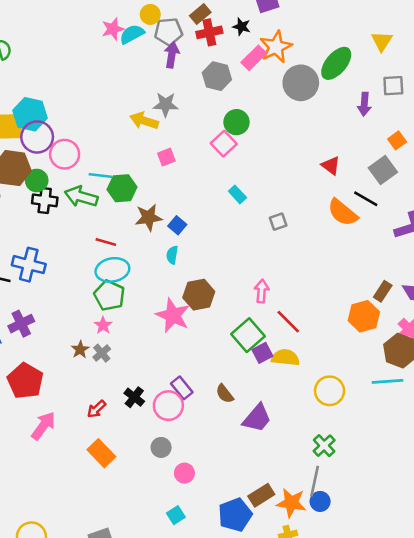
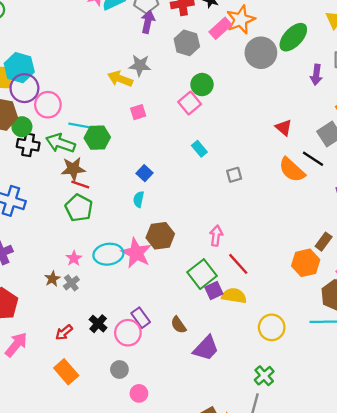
brown star: (149, 217) -> (73, 169), moved
cyan ellipse: (112, 270) -> (108, 254), moved
green pentagon: (109, 295) -> (79, 208), moved

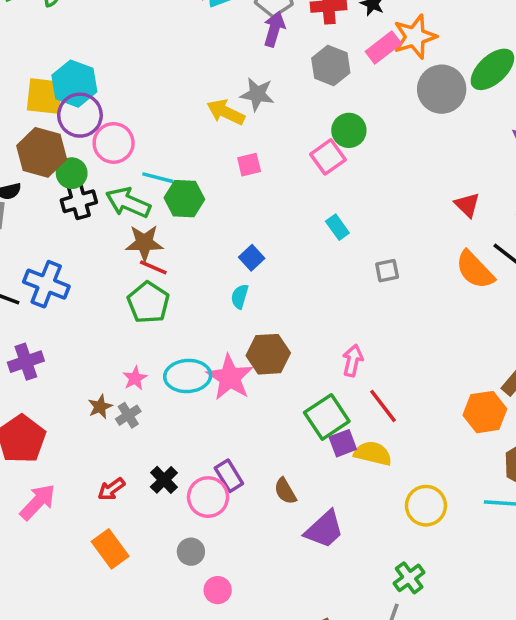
black cross: (28, 145) -> (79, 201), turned -30

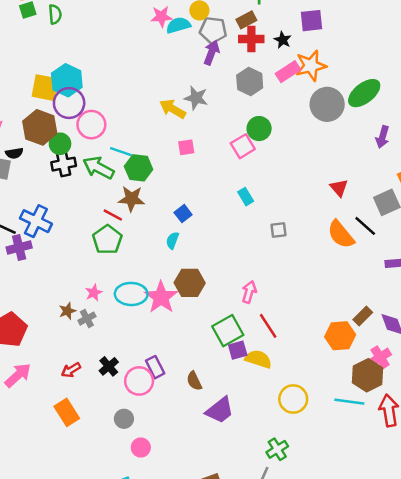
brown star: (144, 243) -> (131, 199), moved
purple cross: (26, 362) -> (19, 247), moved

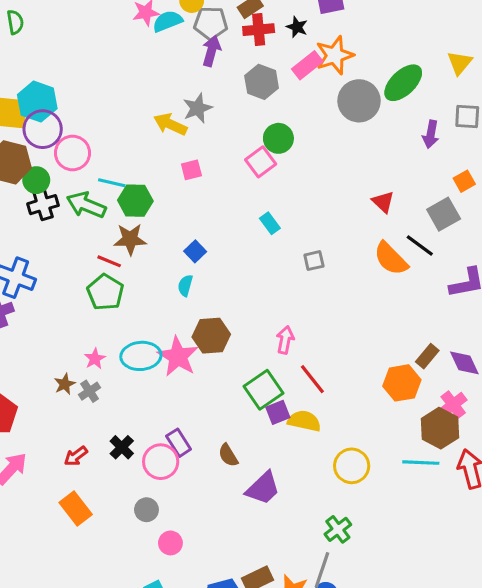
gray star: (196, 98) -> (198, 108), turned -30

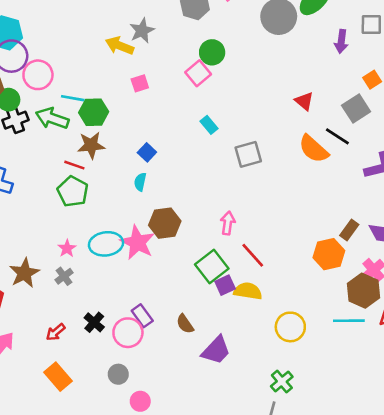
gray square: (314, 261) -> (248, 154), size x1.5
brown star: (65, 384) -> (24, 273), moved, size x1.6

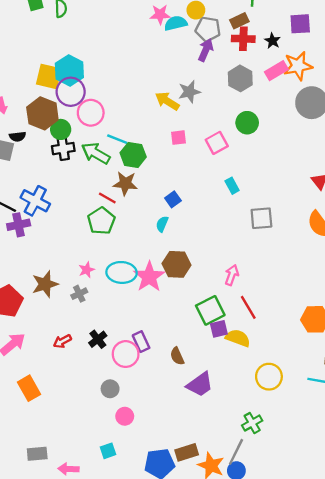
pink square: (198, 73) -> (217, 143), moved
orange rectangle: (58, 377) -> (29, 388), moved

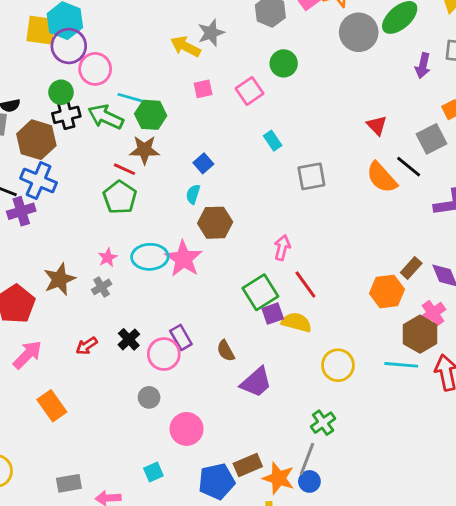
brown hexagon: (42, 113) -> (36, 140), moved
brown hexagon: (176, 264) -> (215, 223), moved
pink circle: (125, 416) -> (187, 429), moved, size x1.5

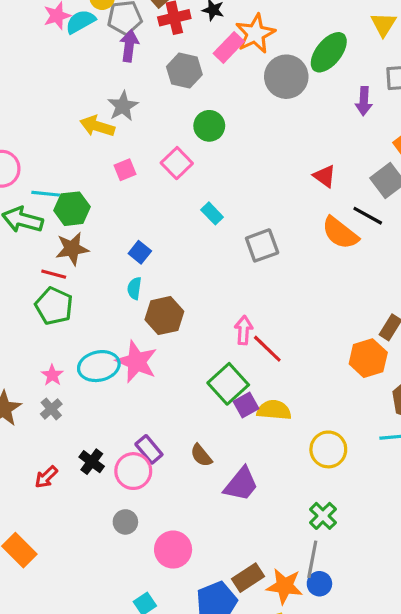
red line: (305, 285) -> (267, 349), moved

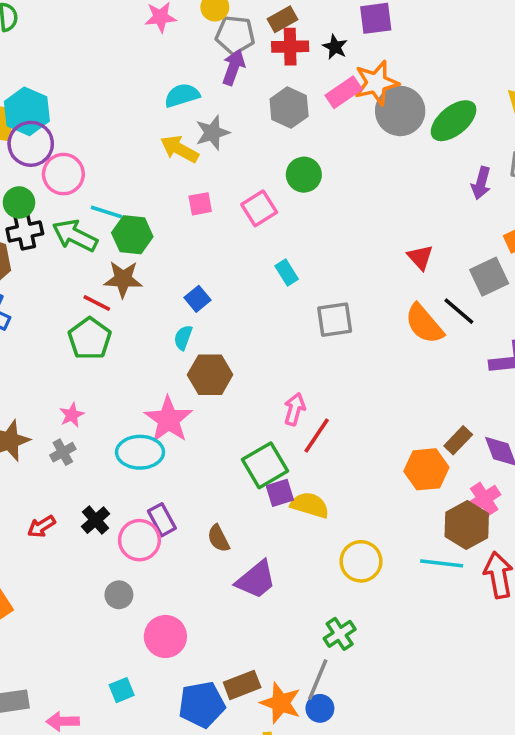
cyan semicircle: (80, 22) -> (182, 95), moved
gray circle: (286, 77) -> (400, 111), moved
red line: (267, 349) -> (317, 435), turned 68
cyan ellipse: (99, 366) -> (140, 452), moved

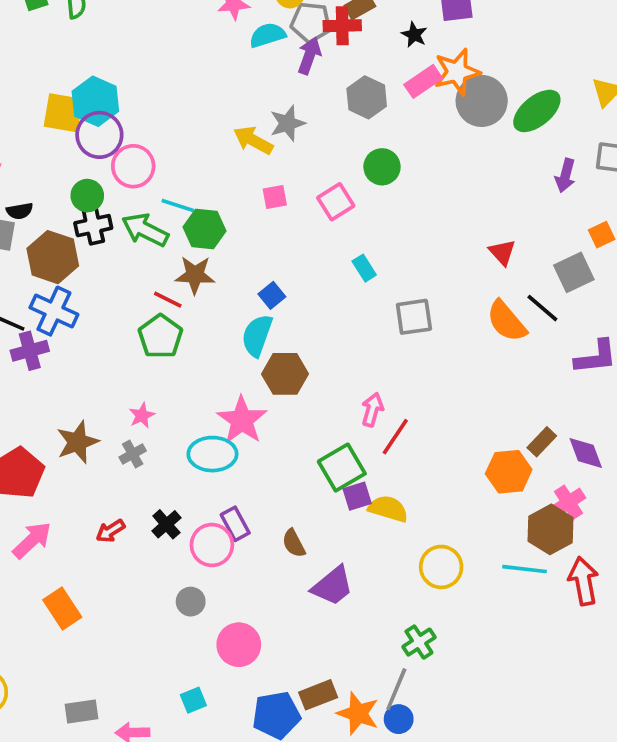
red cross: (290, 47) -> (342, 26), moved
cyan semicircle: (182, 95) -> (268, 35), moved
cyan semicircle: (183, 338) -> (257, 335), size x1.6

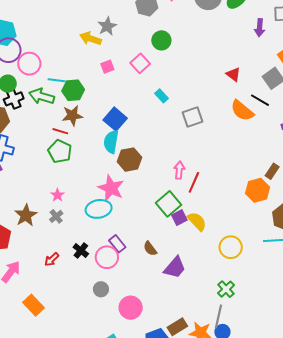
blue square: (272, 295) -> (115, 119), size x1.6
yellow semicircle: (388, 509) -> (197, 221), turned 40

